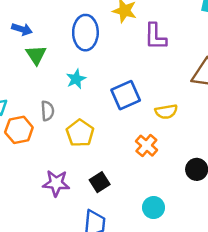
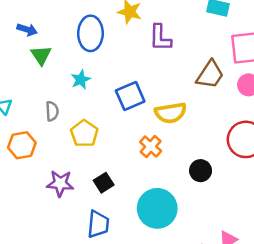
yellow semicircle: (166, 112) -> (171, 113), size x1.4
orange hexagon: (19, 130) -> (22, 145), moved
cyan circle: (154, 208) -> (157, 208), size x1.8

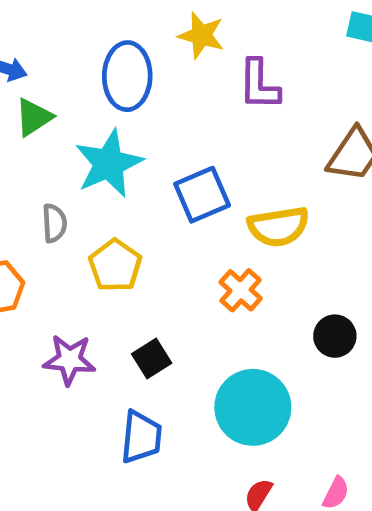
green triangle: (41, 55) -> (34, 117), turned 30
cyan star: (81, 80) -> (109, 163), size x1.8

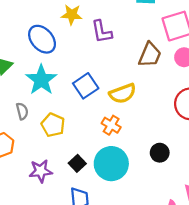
blue ellipse: (127, 76) -> (42, 39), turned -32
black circle: (335, 336) -> (160, 153), moved
cyan circle: (253, 407) -> (111, 164), moved

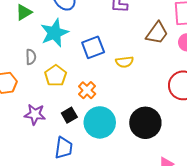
yellow semicircle: (123, 93) -> (124, 62), size x0.7
orange cross: (111, 125) -> (87, 90), moved
black circle: (160, 153) -> (145, 123), size x1.8

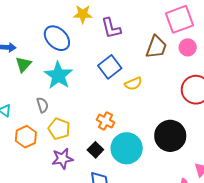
blue square: (93, 47) -> (110, 67), moved
yellow pentagon: (56, 76) -> (59, 129), moved

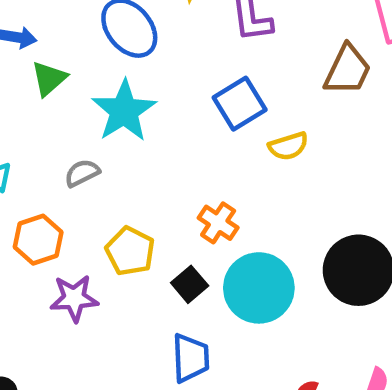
gray semicircle: (42, 105) -> (82, 173), turned -105
yellow pentagon: (59, 129) -> (130, 251), moved
purple star: (62, 159) -> (74, 298), moved

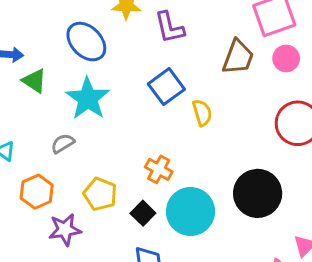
green triangle: (49, 78) -> (34, 81), turned -40
yellow semicircle: (288, 146) -> (202, 113), turned -84

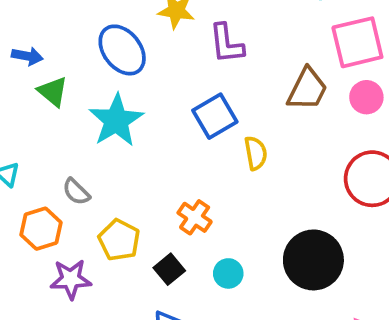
gray semicircle: (63, 143) -> (76, 192), moved, turned -110
cyan circle: (191, 211) -> (228, 273), size x0.5

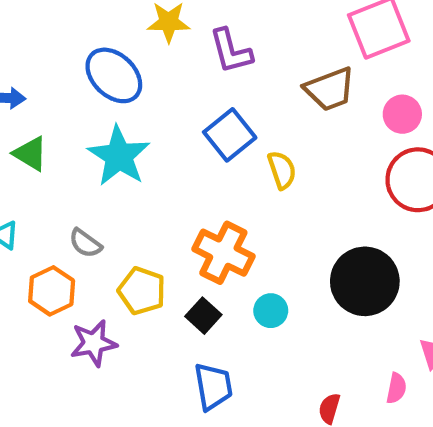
brown trapezoid: (307, 89) -> (330, 89), turned 51
green triangle: (53, 92) -> (30, 154), moved
pink circle: (366, 97) -> (402, 114), moved
orange cross: (195, 217) -> (223, 253), size x1.5

